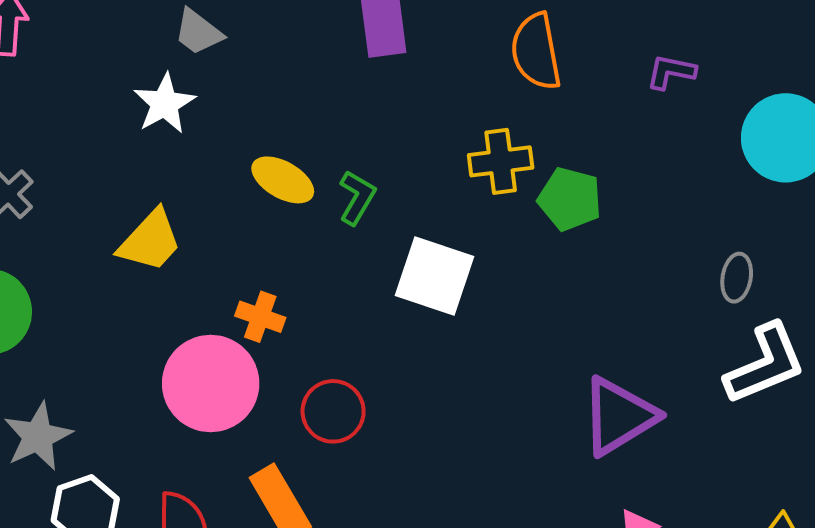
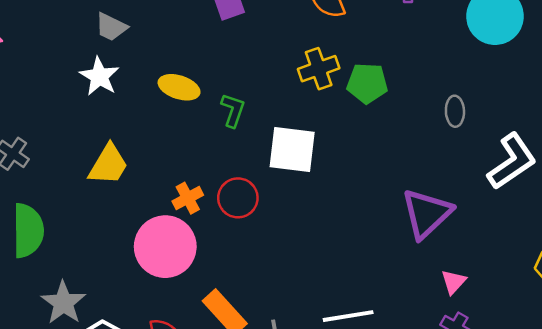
yellow ellipse: (283, 180) -> (179, 87), moved
gray ellipse: (737, 278) -> (455, 111), moved
orange cross: (260, 317) -> (188, 198), turned -36
red circle: (333, 411) -> (238, 198), moved

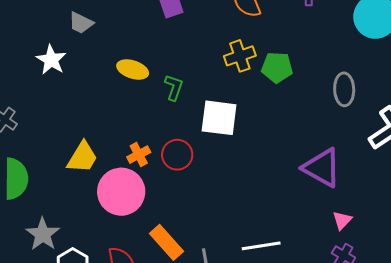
white star: (99, 76) -> (51, 60), moved
gray ellipse: (455, 111) -> (344, 89), size x1.4
yellow trapezoid: (108, 165) -> (82, 157), moved
purple triangle: (427, 214) -> (322, 168), turned -48

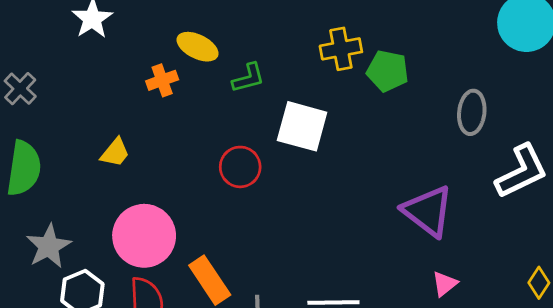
green L-shape: (174, 87) -> (248, 78), turned 48
orange cross: (139, 155) -> (162, 80), moved
yellow trapezoid: (82, 157) -> (115, 153), size x0.7
pink circle: (121, 192) -> (144, 236), moved

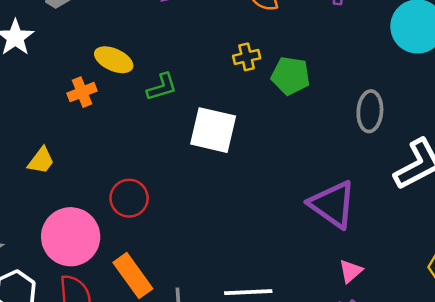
yellow cross: (341, 49) -> (247, 57), size x0.7
red circle: (240, 167) -> (129, 198), moved

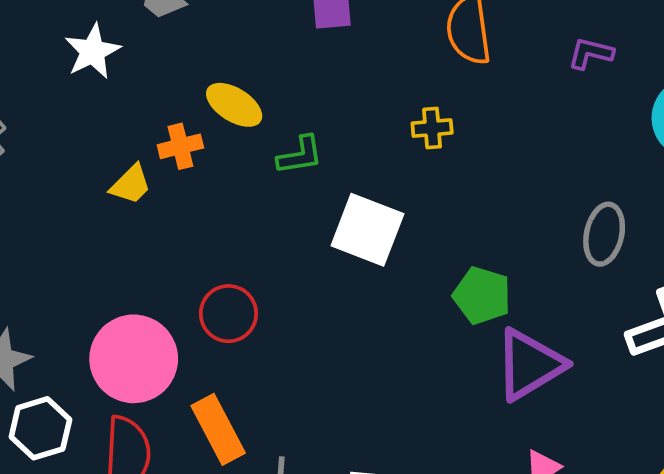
green pentagon: (291, 76) -> (482, 295), moved
yellow trapezoid: (41, 161) -> (131, 184), moved
purple triangle: (333, 204) -> (529, 365), turned 46

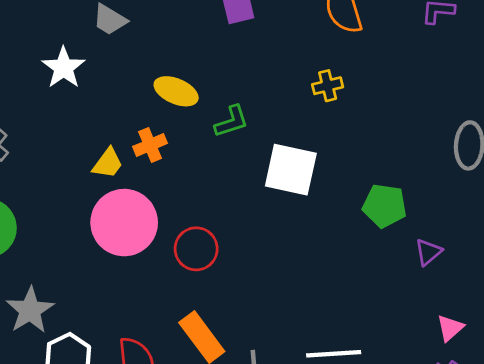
orange cross: (180, 146) -> (150, 145), moved
pink circle: (134, 359) -> (124, 223), moved
purple triangle: (529, 365) -> (428, 252), size x0.5

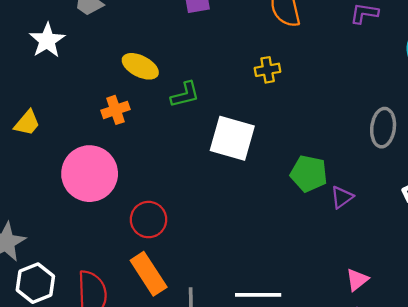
yellow trapezoid: (108, 163) -> (27, 123), moved
red circle: (196, 249) -> (149, 220), moved
purple triangle: (428, 252) -> (342, 197), moved

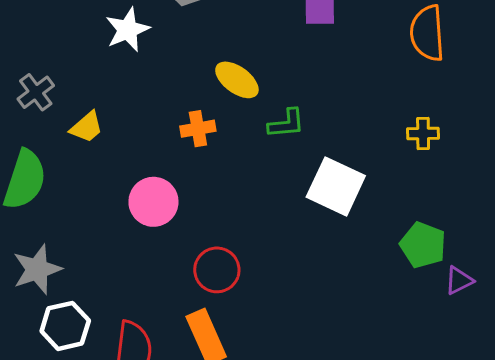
yellow cross: (268, 70) -> (423, 134), moved
pink circle: (90, 174) -> (153, 202), size x0.7

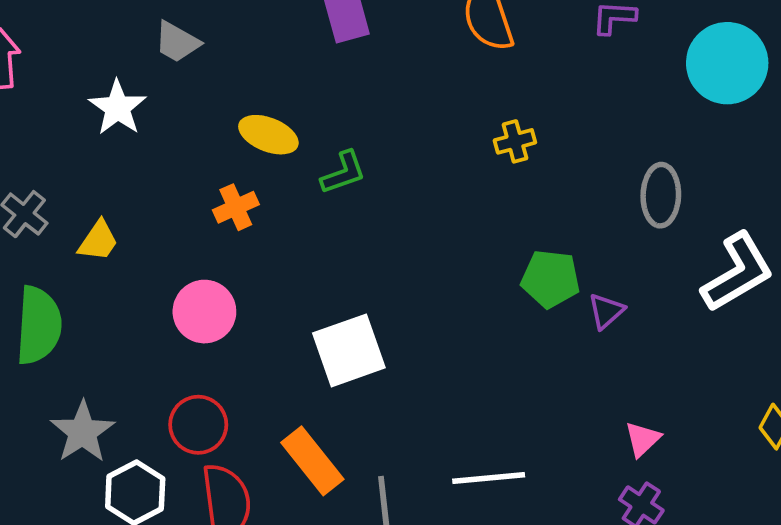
white square: (336, 186) -> (349, 350), moved, turned -30
red circle: (217, 270) -> (198, 425), moved

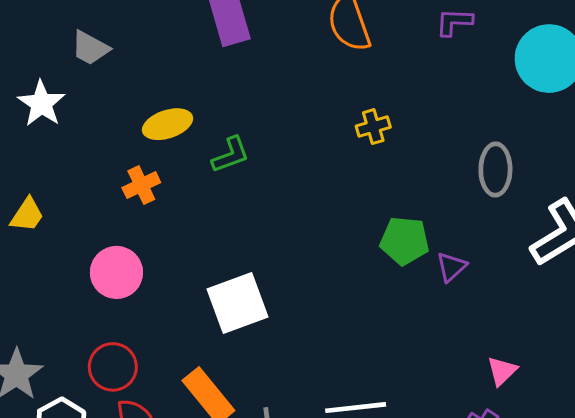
yellow ellipse: (268, 135) -> (168, 124), turned -39
pink triangle: (643, 439) -> (502, 371), moved

